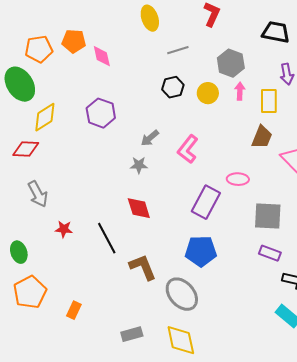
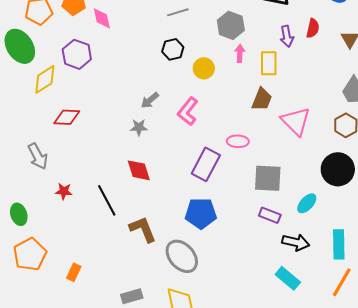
yellow circle: (208, 93) -> (204, 68), moved
purple hexagon: (101, 113) -> (77, 54), moved
red diamond: (26, 149) -> (67, 117), moved

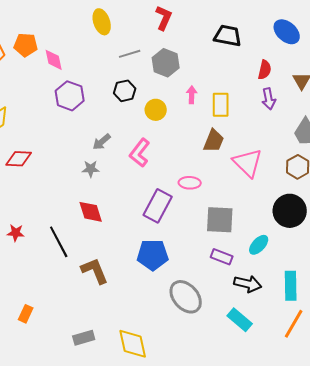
gray hexagon: (231, 25) -> (166, 63), moved
purple arrow: (287, 36) -> (269, 99), moved
purple hexagon: (77, 54) -> (70, 96), moved
gray ellipse: (182, 256) -> (186, 297), moved

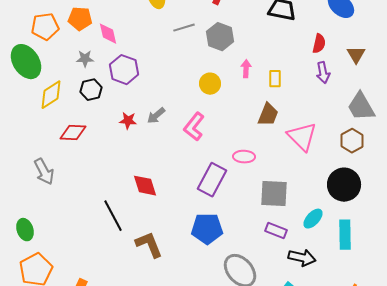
black hexagon: (125, 91) -> (91, 90), moved
yellow rectangle: (221, 105) -> (275, 79), size x0.7
gray star: (91, 169) -> (85, 59), moved
red star: (16, 233) -> (128, 121), moved
cyan rectangle: (291, 286) -> (345, 235), moved

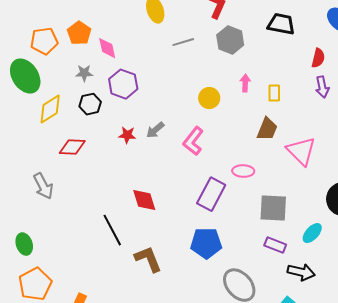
orange pentagon: (80, 19) -> (79, 33), turned 30
gray hexagon: (220, 37) -> (230, 40), moved

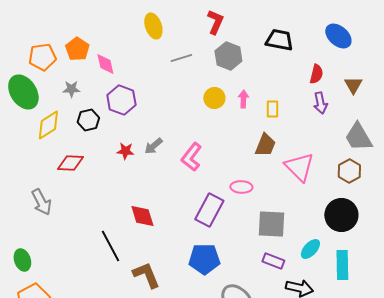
gray star: (84, 73) -> (71, 89), moved
yellow circle: (209, 98) -> (214, 98), moved

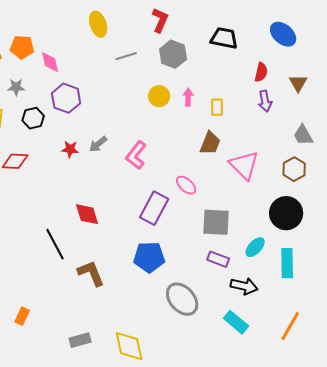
orange pentagon: (77, 49) -> (22, 47), turned -30
gray trapezoid: (358, 137) -> (303, 135), size x0.7
pink ellipse: (241, 187) -> (186, 185), turned 40

